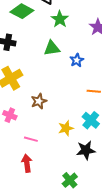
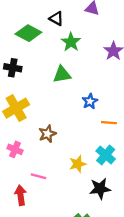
blue star: (77, 60) -> (90, 101), moved
red arrow: (27, 163) -> (21, 195), moved

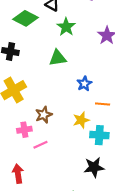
pink cross: (15, 149) -> (24, 130), moved, turned -32
cyan cross: (106, 155) -> (99, 135), turned -36
yellow star: (78, 164) -> (81, 120), moved
pink line: (38, 176) -> (40, 145), moved, turned -40

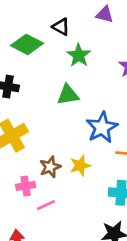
blue star: (84, 84) -> (102, 127), size x1.6
yellow star: (81, 120) -> (80, 166), moved

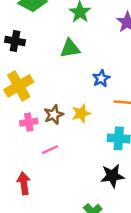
blue star: (102, 127) -> (101, 78), size x0.6
pink cross: (26, 186) -> (29, 122), moved

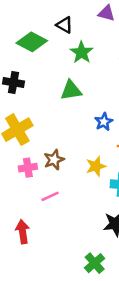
yellow star: (81, 113) -> (96, 166), moved

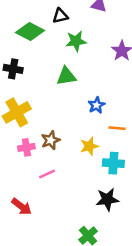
black triangle: (64, 25) -> (60, 16), turned -42
green star: (82, 52) -> (76, 41), turned 30
red arrow: (23, 232) -> (22, 207), turned 135

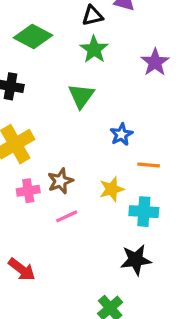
black triangle: (60, 16) -> (92, 16), moved
green star: (76, 41) -> (94, 49), turned -30
green triangle: (66, 76) -> (81, 96), turned -45
pink line: (47, 174) -> (67, 216), moved

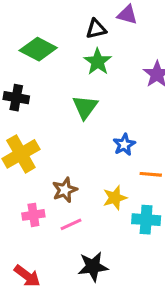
pink cross: (28, 191) -> (33, 215), moved
black star: (136, 260) -> (93, 267), moved

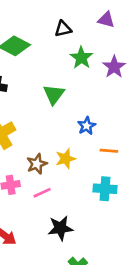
purple triangle: (127, 15) -> (106, 20), moved
green star: (98, 62) -> (81, 58), moved
yellow star: (115, 198) -> (66, 159), moved

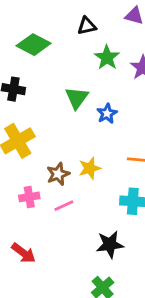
blue star: (87, 126) -> (107, 114), moved
black star: (60, 228) -> (110, 244), moved

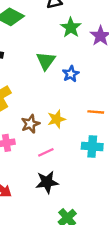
pink line: (64, 206) -> (46, 152), moved
black star: (110, 244) -> (47, 182), moved

